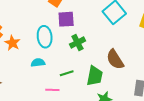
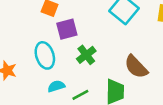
cyan semicircle: (38, 63) -> (56, 86), moved

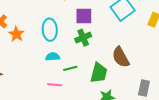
purple square: (67, 29) -> (84, 16), moved

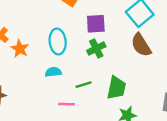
cyan semicircle: (53, 57) -> (53, 72), moved
brown semicircle: (121, 57) -> (141, 45), moved

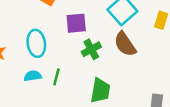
green cross: (96, 48) -> (91, 49), moved
green line: (84, 85) -> (56, 77), moved, turned -56

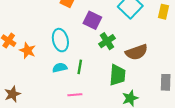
purple square: (76, 23) -> (92, 20), turned 36
brown semicircle: (125, 44) -> (137, 52), moved, turned -70

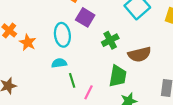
purple square: (92, 20) -> (85, 17), moved
green line: (80, 67) -> (72, 80), moved, turned -32
pink line: (75, 95) -> (88, 92), moved, turned -64

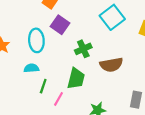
green trapezoid: (118, 76) -> (76, 79), moved
green line: (72, 80) -> (43, 86), turned 32

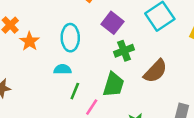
purple square: (60, 25) -> (112, 23), moved
brown semicircle: (111, 65) -> (155, 71), turned -40

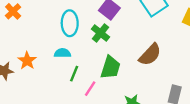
orange star: (30, 41) -> (27, 61), moved
green cross: (124, 51) -> (101, 33), moved, turned -30

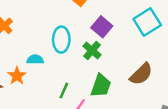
cyan semicircle: (62, 53) -> (35, 59), moved

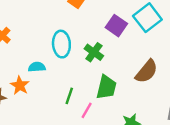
purple square: (102, 27) -> (116, 26), moved

